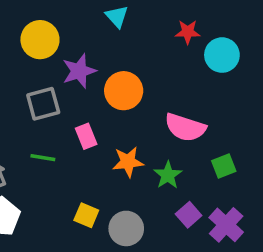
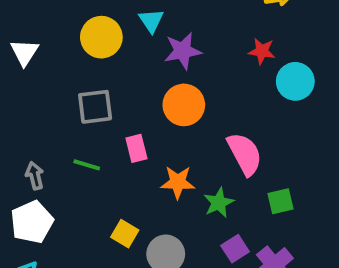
cyan triangle: (117, 16) -> (151, 21), moved
purple star: (79, 71) -> (183, 51), moved
pink semicircle: (185, 127) -> (245, 154), turned -144

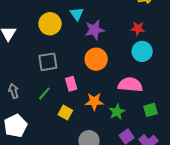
cyan circle: (295, 81) -> (142, 51), moved
pink semicircle: (245, 154) -> (130, 85), turned -55
green line: (87, 165) -> (44, 94), turned -64
gray arrow: (35, 176) -> (14, 91), moved
yellow square: (125, 234) -> (65, 112), moved

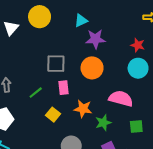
cyan triangle: (77, 14) -> (81, 21), turned 32
yellow circle: (50, 24) -> (40, 17), moved
gray square: (48, 62) -> (56, 64), moved

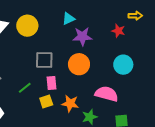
yellow circle: (40, 17) -> (27, 26), moved
red star: (138, 45) -> (118, 31), moved
yellow square: (53, 115) -> (46, 101), moved, turned 32

